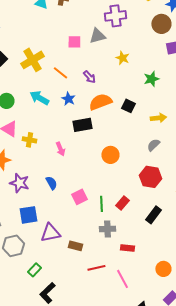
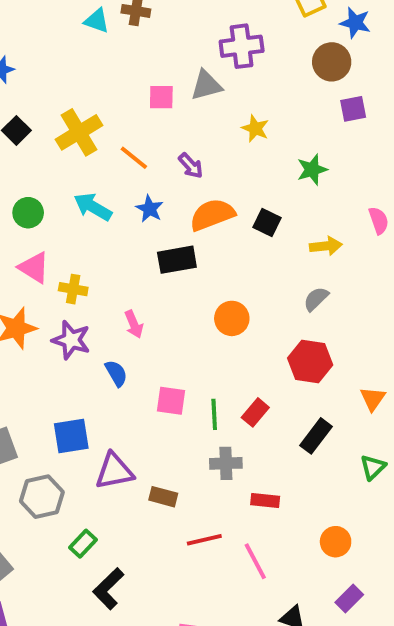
pink arrow: (60, 149) -> (134, 324), moved
purple star: (19, 183) -> (71, 340), moved
pink square: (79, 197) -> (171, 401), turned 35

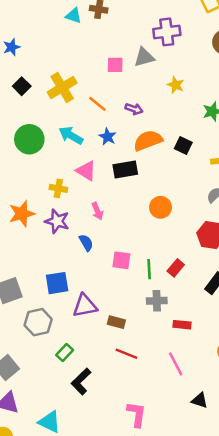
purple arrow: (191, 166) -> (134, 109), turned -30
green circle: (28, 213) -> (29, 139), size x1.5
pink triangle: (34, 268) -> (86, 171), moved
red line: (204, 540) -> (126, 354), moved, turned 35

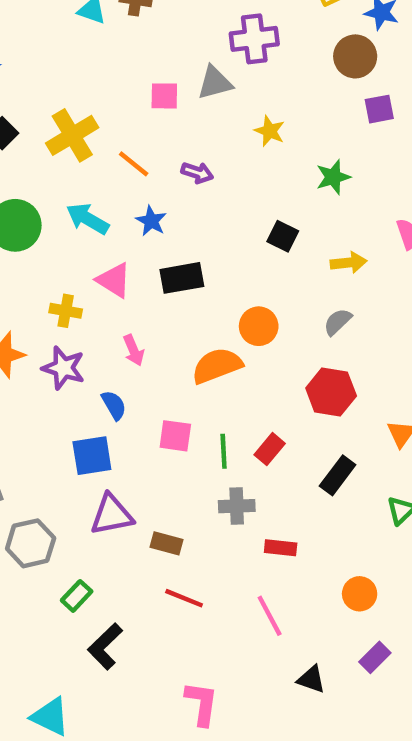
orange semicircle: (148, 140) -> (217, 366), moved
orange circle: (161, 207) -> (259, 326), moved
blue square: (57, 283) -> (92, 456), moved

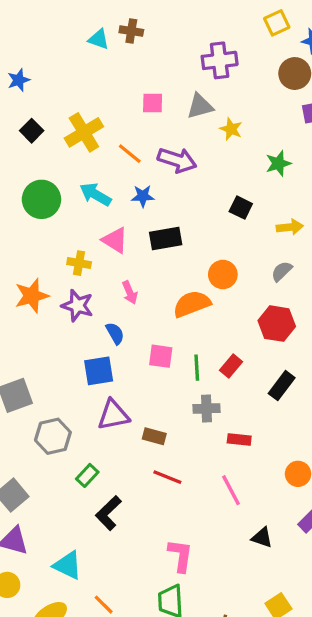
gray triangle: (215, 83) -> (200, 106), moved
purple arrow: (197, 173) -> (177, 160), size x1.6
blue star: (151, 221) -> (143, 196), turned -30

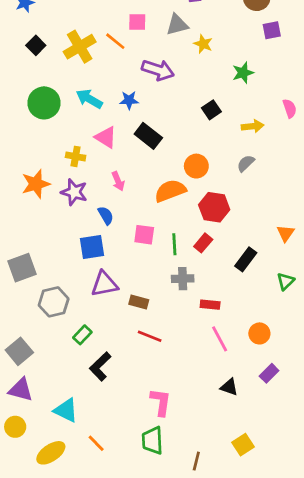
orange line: (130, 154) -> (115, 41), moved
black square: (241, 208) -> (211, 110), turned 30
black rectangle: (166, 239) -> (148, 136), turned 48
red hexagon: (277, 324) -> (214, 207), moved
pink line: (231, 490) -> (220, 339), moved

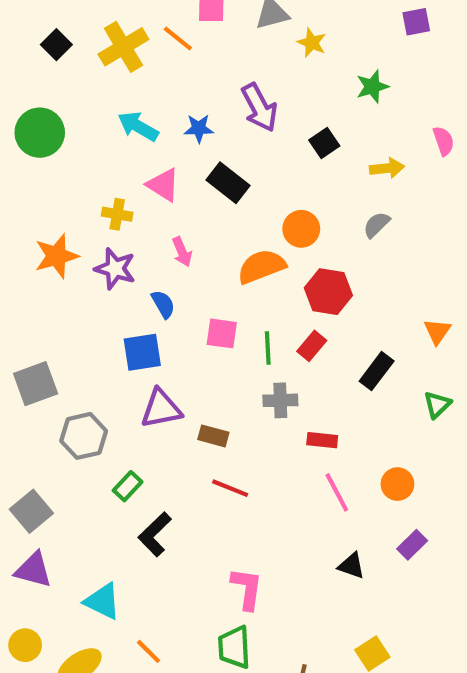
purple arrow: (158, 70) -> (259, 107), moved, turned 44
green circle: (44, 103) -> (40, 133), moved
yellow circle: (15, 427) -> (25, 645), moved

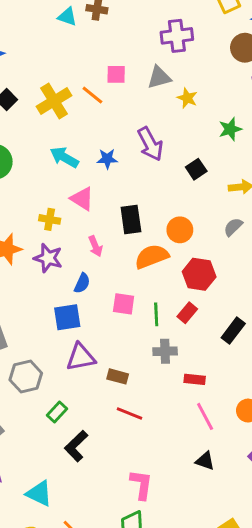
black rectangle: (228, 183) -> (131, 219), moved, turned 44
blue semicircle: (163, 304) -> (82, 283), turned 54
black triangle: (351, 566) -> (205, 461), moved

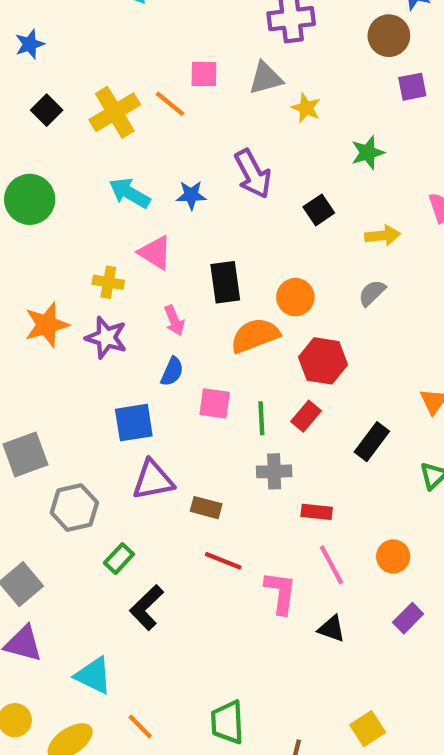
blue semicircle: (82, 283) -> (172, 372), moved
pink L-shape: (141, 485) -> (280, 593), moved

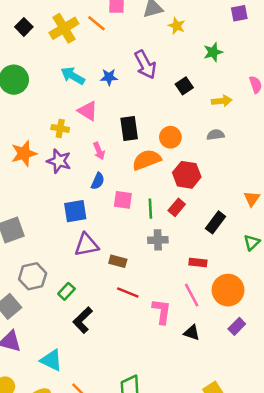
gray semicircle: (372, 293) -> (215, 135), turned 36
gray hexagon: (74, 508) -> (33, 276), moved
red rectangle: (317, 512) -> (198, 262), moved
orange circle: (393, 556) -> (228, 290), size x1.6

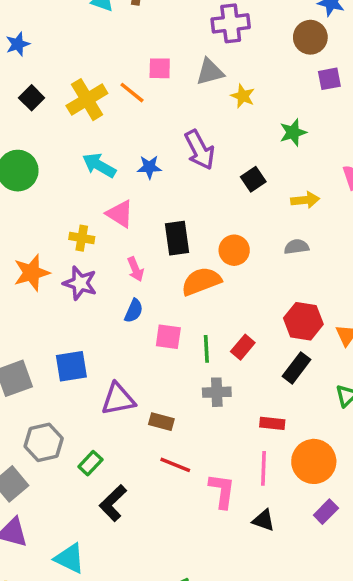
red hexagon: (187, 175) -> (303, 321), moved
blue square: (75, 211) -> (71, 366), moved
pink line: (192, 295) -> (264, 468), turned 30

